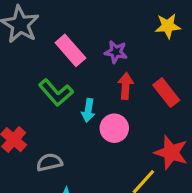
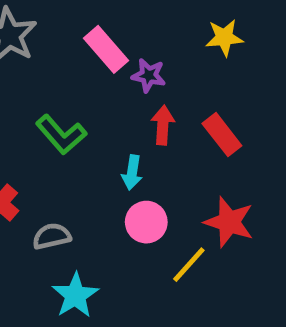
pink rectangle: (70, 50) -> (106, 49), moved
cyan arrow: (88, 110) -> (132, 172), moved
pink circle: (114, 128) -> (146, 222), moved

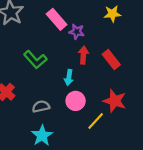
gray semicircle: (52, 236) -> (41, 106), moved

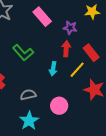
purple star: (77, 32) -> (70, 28), moved
pink circle: (76, 101) -> (59, 106), moved
yellow line: (96, 121) -> (77, 70), moved

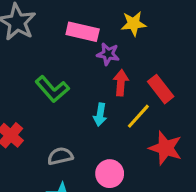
yellow star: (92, 12) -> (134, 24), moved
pink rectangle: (42, 17) -> (83, 32), turned -36
purple star: (70, 28) -> (108, 54), moved

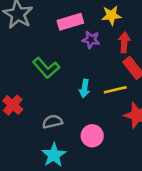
pink rectangle: (83, 32) -> (70, 22), turned -30
red arrow: (121, 83) -> (124, 42), moved
yellow line: (138, 116) -> (115, 90), turned 35

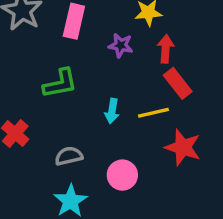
pink rectangle: (70, 22) -> (74, 21), moved, turned -60
green L-shape: (46, 68) -> (60, 83), turned -60

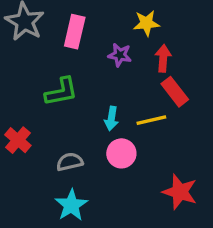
red star: (183, 147) -> (180, 192), moved
pink circle: (122, 175) -> (121, 153), moved

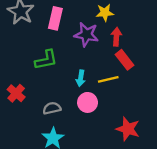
purple star: (120, 55) -> (86, 35), size x1.5

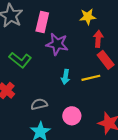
purple star: (86, 35) -> (57, 44), moved
green L-shape: (46, 60) -> (20, 60), moved, turned 50
pink circle: (88, 102) -> (72, 116), moved

